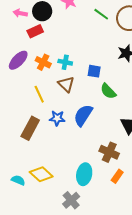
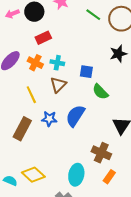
pink arrow: (20, 13) -> (12, 14), turned -32
red rectangle: (35, 31) -> (43, 38), moved
brown triangle: (66, 84) -> (58, 85), turned 30

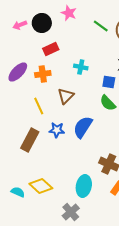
orange cross: (35, 63) -> (43, 74), turned -35
cyan cross: (57, 63) -> (81, 67), moved
blue square: (86, 72) -> (109, 82), moved

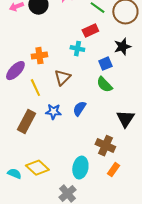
red rectangle: (51, 49) -> (90, 31), moved
purple ellipse: (18, 72) -> (15, 71), moved
blue square: (109, 82) -> (105, 64), turned -32
blue semicircle: (83, 127) -> (79, 109), size x0.7

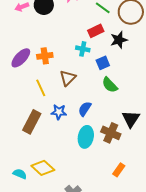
black star: (122, 47) -> (119, 40), moved
blue square: (105, 64) -> (103, 63), moved
purple ellipse: (15, 71) -> (21, 58), moved
brown cross: (105, 146) -> (111, 133), moved
cyan ellipse: (80, 168) -> (86, 137), moved

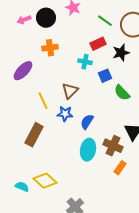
orange cross: (45, 56) -> (50, 48), moved
green semicircle: (110, 85) -> (122, 93), moved
blue star: (59, 112) -> (65, 114), moved
orange rectangle: (119, 170) -> (120, 168), moved

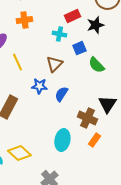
brown triangle: (70, 91) -> (54, 64), moved
yellow line: (43, 101) -> (17, 62), moved
cyan ellipse: (88, 150) -> (62, 140), moved

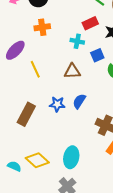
brown triangle: (54, 64) -> (72, 71), turned 42
blue star: (39, 86) -> (57, 104), moved
cyan ellipse: (62, 140) -> (71, 157), moved

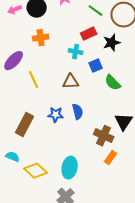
blue semicircle: (79, 101) -> (78, 112), turned 133
cyan semicircle: (14, 166) -> (13, 157), moved

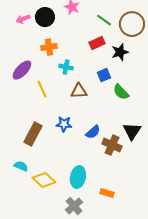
cyan cross: (76, 52) -> (66, 67), moved
blue semicircle: (78, 112) -> (93, 132), moved, turned 63
orange rectangle: (111, 158) -> (107, 193), moved, turned 72

